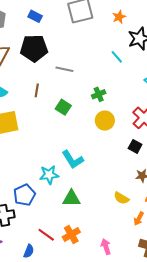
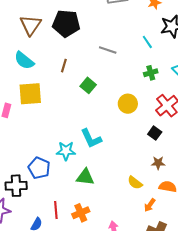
gray line: (64, 69) -> (108, 50), moved
green cross: (99, 94) -> (151, 73), moved
blue pentagon: (24, 195) -> (39, 168), turned -30
red line: (46, 235) -> (56, 210), turned 42

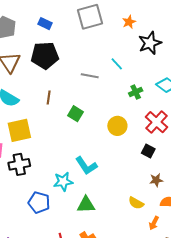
cyan line: (147, 42) -> (117, 64), moved
black cross: (16, 186) -> (19, 164), moved

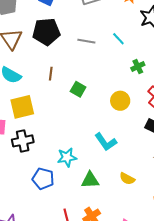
gray line: (90, 76) -> (86, 41), moved
cyan L-shape: (86, 166) -> (106, 142), moved
yellow semicircle: (136, 203) -> (127, 179), moved

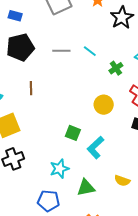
cyan line: (118, 39) -> (90, 51), moved
green square: (78, 89) -> (73, 133), moved
cyan L-shape: (106, 142) -> (95, 147), turned 90
blue pentagon: (43, 179) -> (48, 201), moved

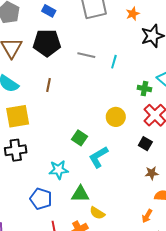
cyan line: (90, 51) -> (114, 62), turned 56
green cross: (116, 68) -> (144, 89), moved, turned 32
yellow semicircle: (122, 181) -> (97, 213), moved

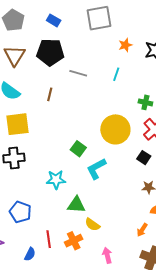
orange star: (133, 14) -> (125, 45), moved
gray line: (86, 55) -> (78, 73), moved
yellow circle: (116, 117) -> (115, 129), size x1.5
blue pentagon: (41, 199) -> (20, 212), moved

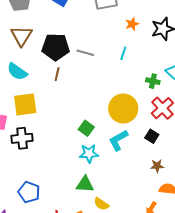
black pentagon: (50, 52) -> (56, 47), moved
cyan L-shape: (96, 169) -> (118, 140), moved
cyan star: (56, 180) -> (89, 154), moved

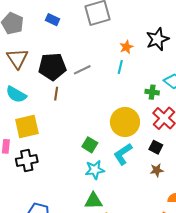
orange star: (132, 24) -> (126, 47), moved
gray line: (85, 53) -> (82, 70), turned -36
brown star: (157, 166) -> (157, 170), moved

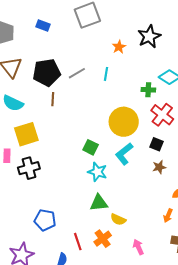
cyan line: (120, 67) -> (106, 74), moved
cyan star: (95, 170) -> (97, 172), turned 30

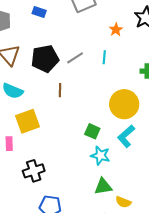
brown line: (53, 99) -> (60, 90), moved
black cross: (29, 168) -> (34, 171), moved

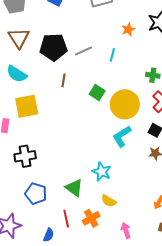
green square: (92, 131) -> (97, 92), moved
cyan star: (100, 156) -> (102, 172), moved
green triangle: (103, 186) -> (74, 188), moved, turned 36

